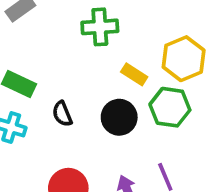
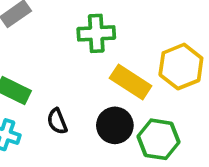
yellow rectangle: (134, 74) -> (131, 82), size x1.5
green hexagon: (170, 107) -> (158, 139), moved

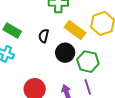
black semicircle: (57, 121) -> (44, 36), moved, turned 32

